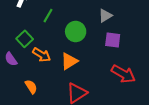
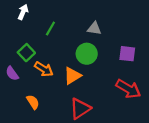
gray triangle: (105, 16) -> (94, 28), moved, turned 40
green circle: (76, 31) -> (87, 54), moved
purple square: (113, 40) -> (127, 54), moved

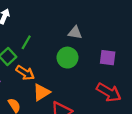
green line: (50, 28) -> (26, 42), moved
orange triangle: (72, 76) -> (41, 92), moved

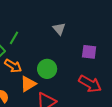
gray triangle: (75, 33) -> (59, 29), turned 40
green circle: (67, 58) -> (47, 69), moved

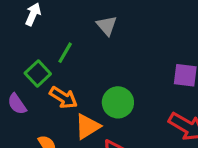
gray triangle: (59, 29) -> (107, 25), moved

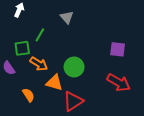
green square: (38, 74) -> (22, 48), turned 35
orange triangle: (87, 126) -> (54, 83), turned 48

